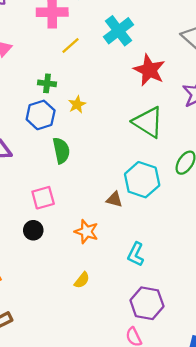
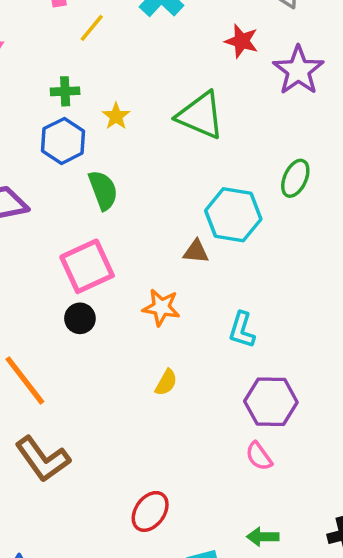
red star: (149, 70) -> (242, 41), moved, size x0.7
green triangle: (148, 122) -> (200, 115), moved
pink square: (43, 198) -> (87, 266), size x1.4

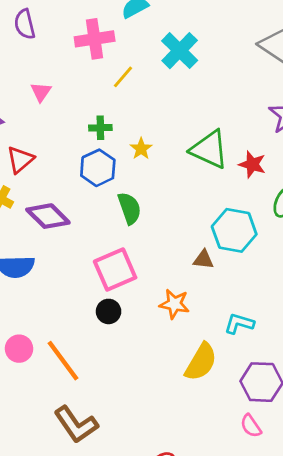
red star: (242, 41) -> (252, 164), moved
cyan L-shape: (242, 330) -> (239, 324), turned 88
yellow semicircle: (166, 382) -> (201, 362), moved, size x1.8

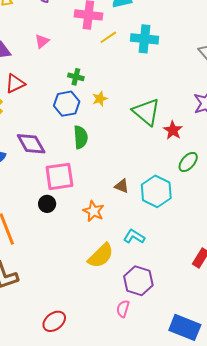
cyan cross: (180, 51) -> (144, 39), turned 36
yellow line: (123, 77) -> (108, 37), moved
purple diamond: (48, 216) -> (31, 144), moved
cyan hexagon: (234, 230) -> (156, 191), moved
pink semicircle: (251, 426) -> (123, 309), turned 36

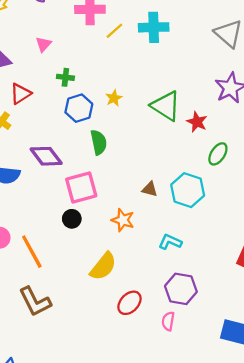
green cross: (76, 77) -> (65, 77), moved
yellow semicircle: (101, 256) -> (103, 266), moved
red ellipse: (54, 321) -> (130, 303), moved

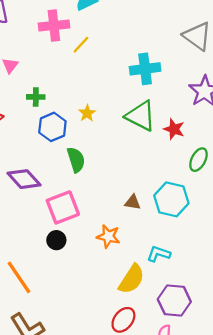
cyan cross: (154, 27) -> (145, 69), moved
yellow semicircle: (103, 266) -> (132, 279), moved

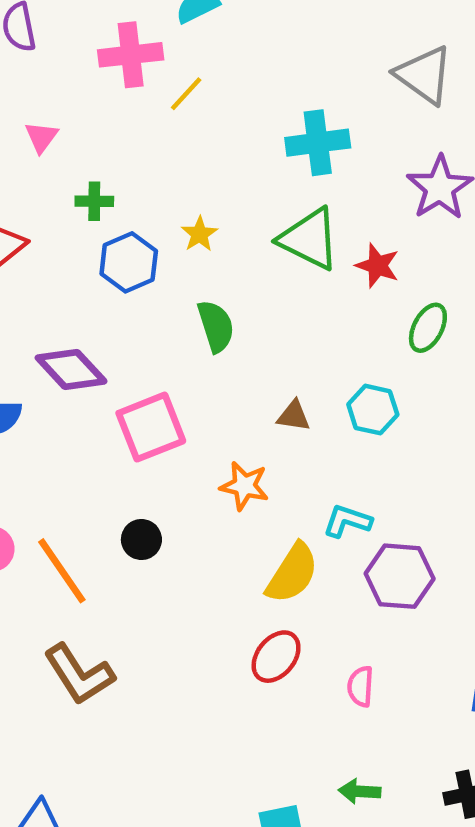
green semicircle: (76, 160) -> (216, 326), moved
cyan hexagon: (171, 199) -> (373, 410), size x0.7
black circle: (56, 240) -> (141, 539), moved
purple hexagon: (174, 300) -> (400, 576), moved

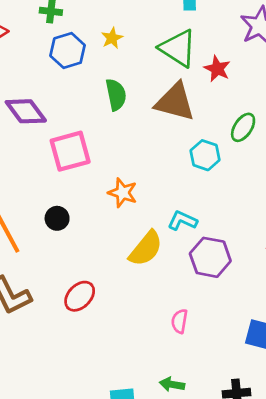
green ellipse: (428, 328) -> (243, 127), moved
brown triangle: (294, 416) -> (175, 102), moved, size x2.0
red ellipse: (276, 657) -> (80, 296), moved

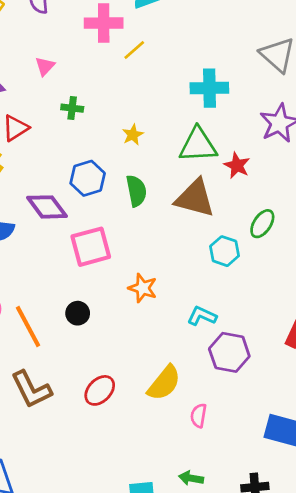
green triangle: (178, 48) -> (198, 145), turned -36
blue hexagon: (68, 50) -> (88, 178), moved
yellow semicircle: (146, 249) -> (164, 383), moved

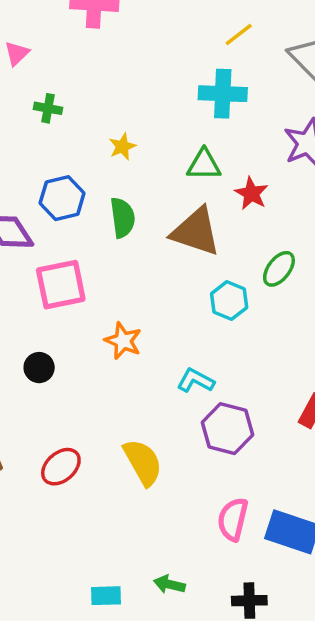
yellow line: (134, 50) -> (239, 34), moved
green triangle: (198, 145) -> (204, 165), size x0.7
yellow semicircle: (164, 383) -> (143, 462), turned -72
pink semicircle: (199, 416) -> (233, 519), moved, size x1.4

